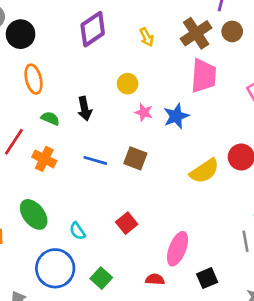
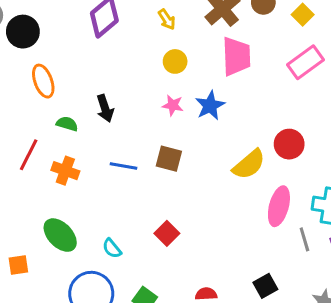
yellow circle: (128, 84) -> (175, 61), moved
pink ellipse: (178, 249) -> (279, 206), moved

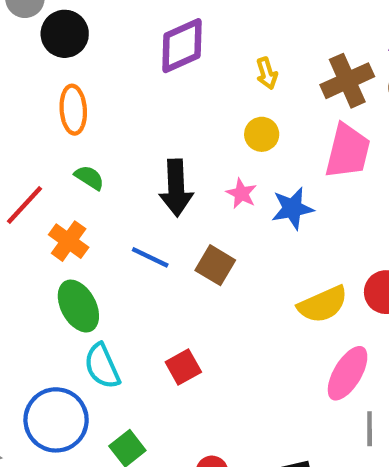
black arrow: (105, 108) -> (176, 188), moved, size x1.4
green ellipse: (60, 235) -> (78, 306), moved
cyan semicircle: (112, 248) -> (102, 366), size x1.5

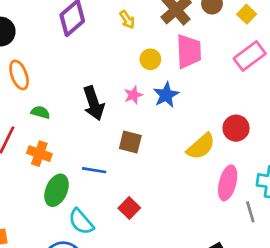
yellow circle: (262, 134) -> (150, 59), moved
pink star: (241, 193) -> (133, 95), turned -30
blue line: (150, 257) -> (94, 170), moved
green ellipse: (78, 306) -> (57, 190), turned 68

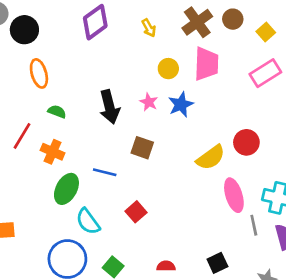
pink star: (133, 95) -> (149, 102), turned -30
pink ellipse: (228, 183) -> (234, 195), turned -36

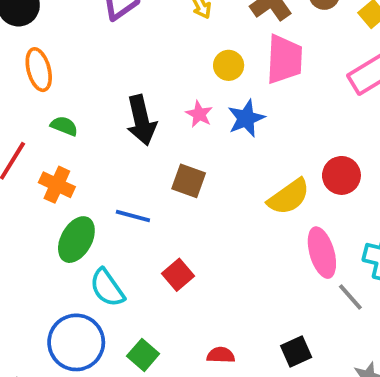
gray line: (254, 225) -> (350, 297), turned -30

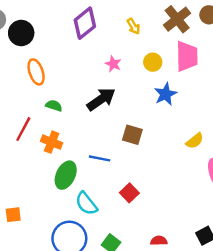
pink star: (199, 114) -> (113, 64), moved
black arrow: (141, 120) -> (101, 99), turned -108
yellow semicircle: (289, 197) -> (195, 141), size x0.7

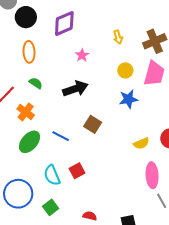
purple diamond: (85, 23) -> (64, 24), moved
pink star: (113, 64) -> (82, 55), moved
cyan semicircle: (86, 204) -> (52, 175), moved

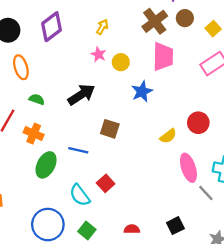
yellow arrow: (118, 37) -> (102, 27), moved, turned -120
pink star: (82, 55) -> (99, 54), moved
yellow circle: (125, 70) -> (121, 62), moved

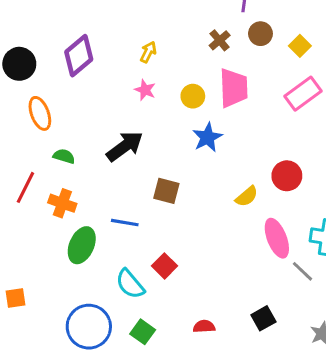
brown cross: (155, 21) -> (220, 40), size x0.6
yellow circle: (121, 62) -> (193, 96), moved

